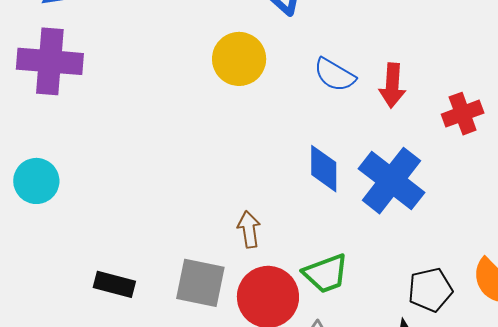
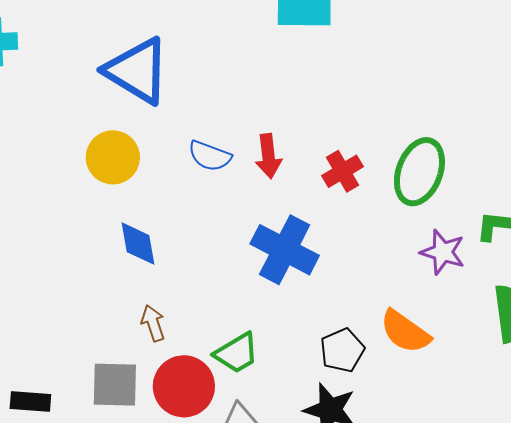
blue diamond: (324, 169) -> (138, 244), moved

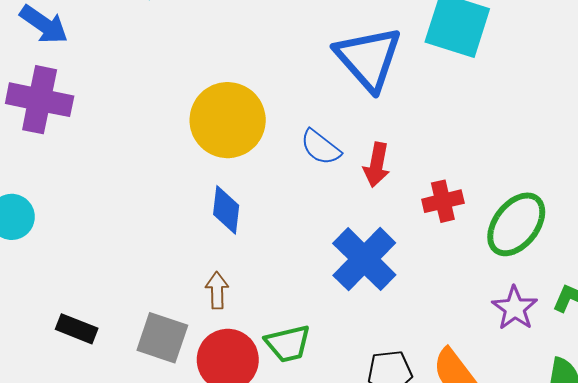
blue triangle: (137, 71) -> (368, 58), moved
yellow circle: (113, 157) -> (228, 120), size x1.4

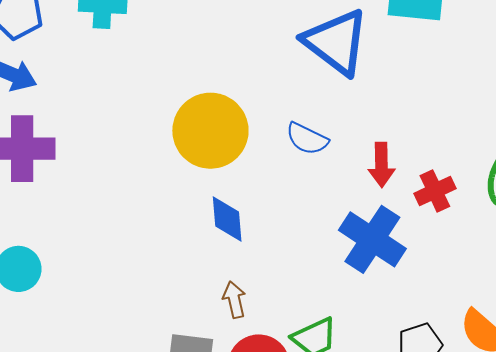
red arrow: (377, 165) -> (381, 165), moved
red cross: (443, 201) -> (435, 191), moved

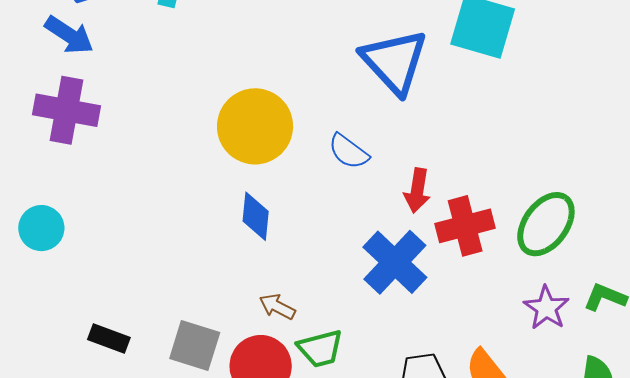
red cross: (435, 191) -> (465, 226), size x1.4
brown arrow: (234, 300) -> (277, 307), moved, turned -60

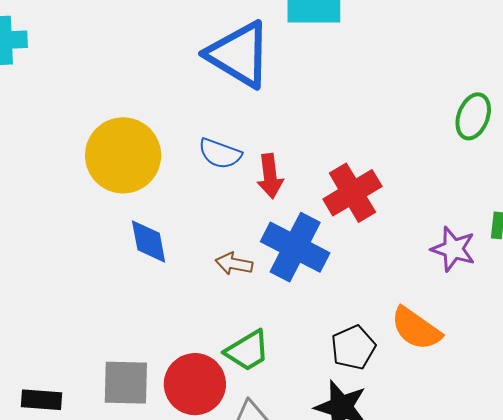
red arrow: (417, 191) -> (270, 176), moved
green ellipse: (546, 224) -> (473, 116), moved, size x0.7
brown arrow: (277, 307) -> (234, 264), moved

